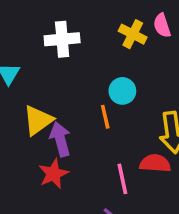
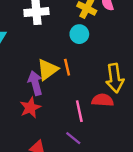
cyan circle: (122, 91) -> (79, 34), moved
yellow triangle: (38, 120) -> (47, 70), moved

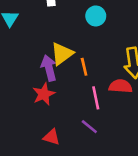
orange line: (67, 67) -> (84, 67), moved

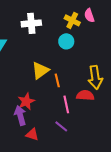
purple arrow: (49, 68) -> (20, 115), moved

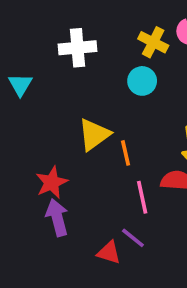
red star: (26, 101) -> (52, 182), moved
red triangle: (32, 134) -> (109, 253), moved

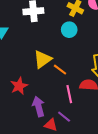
orange line: (126, 153) -> (60, 70), turned -40
purple arrow: (57, 218) -> (38, 106), moved

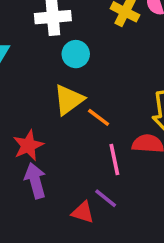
cyan circle: (69, 30) -> (76, 54), moved
purple arrow: (38, 106) -> (35, 181), moved

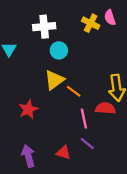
purple arrow: (35, 181) -> (28, 156), moved
purple line: (106, 198) -> (87, 143), moved

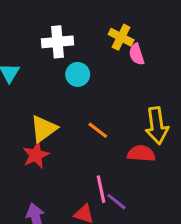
pink semicircle: (110, 18) -> (137, 54), moved
yellow triangle: (54, 80) -> (44, 129), moved
pink line: (84, 119) -> (101, 189), moved

